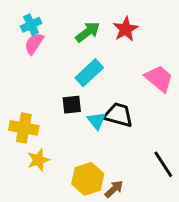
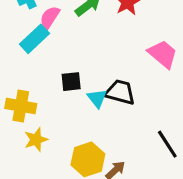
pink semicircle: (34, 44) -> (50, 17), moved
cyan rectangle: (89, 73) -> (34, 39), moved

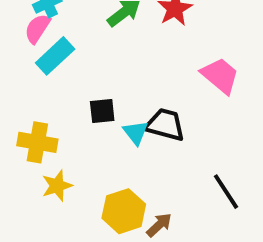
pink semicircle: (50, 17) -> (37, 28), moved

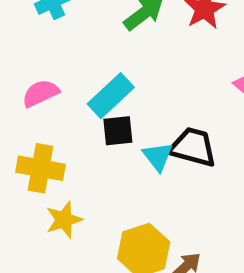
pink semicircle: (37, 28) -> (40, 93), moved, turned 32
cyan rectangle: (55, 56) -> (111, 96), moved

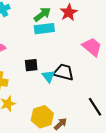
cyan rectangle: (111, 96) -> (44, 29), moved, turned 36

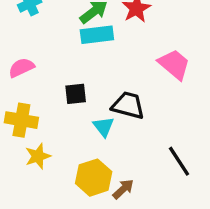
cyan triangle: (48, 76) -> (103, 127), moved

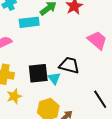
cyan rectangle: (97, 35) -> (29, 22), moved
black square: (76, 94) -> (38, 73), moved, size x1.5

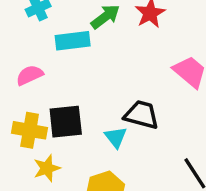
black square: (38, 73) -> (66, 122), moved

